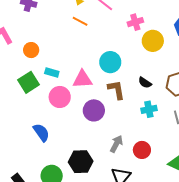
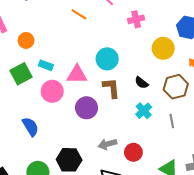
yellow circle: (153, 41) -> (163, 48), moved
cyan cross: (149, 109) -> (144, 111), turned -35
gray arrow: (116, 144) -> (107, 144), turned -138

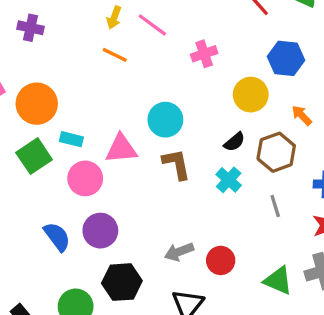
orange circle: (26, 40) -> (37, 104), size x1.6
black semicircle: (141, 83) -> (234, 142), moved, turned -72
purple circle: (87, 108) -> (100, 231), moved
cyan cross: (144, 111) -> (229, 180), moved

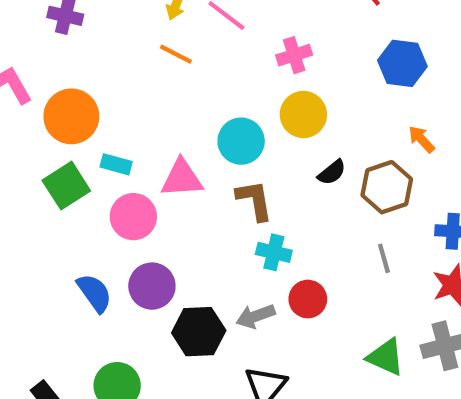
yellow circle: (251, 95) -> (303, 115), moved
cyan cross: (229, 180) -> (274, 252), moved, turned -30
red circle: (221, 260) -> (308, 299), moved
black hexagon: (122, 282) -> (199, 332), moved

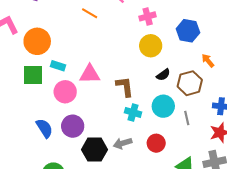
blue hexagon: (402, 63) -> (188, 31), moved
cyan circle: (241, 141) -> (163, 106), moved
green square: (66, 186) -> (33, 75), turned 30
red circle: (308, 299) -> (156, 143), moved

